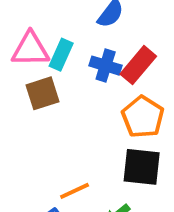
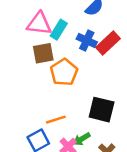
orange pentagon: (143, 117) -> (64, 72), moved

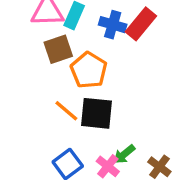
black square: (102, 110) -> (96, 113), moved
orange line: (56, 120) -> (66, 111), moved, turned 66

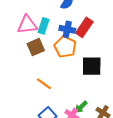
orange pentagon: (89, 70) -> (65, 47), moved
black square: (96, 113) -> (92, 66), moved

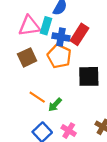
pink triangle: (27, 25) -> (29, 26), moved
cyan rectangle: (44, 26) -> (46, 26), moved
green arrow: (81, 107) -> (55, 105), moved

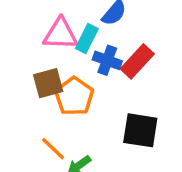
orange pentagon: (59, 56) -> (74, 96), moved

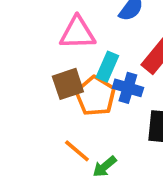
cyan rectangle: (87, 38) -> (107, 67), moved
blue cross: (107, 60) -> (128, 88), moved

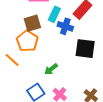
orange pentagon: (95, 96) -> (27, 41), moved
orange line: (77, 151) -> (12, 60), moved

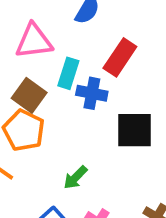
brown square: (32, 23) -> (29, 95), turned -30

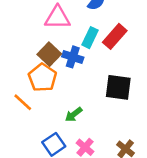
cyan rectangle: (68, 73) -> (90, 38), moved
blue cross: (92, 93) -> (73, 57), moved

